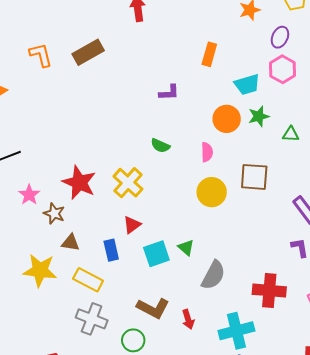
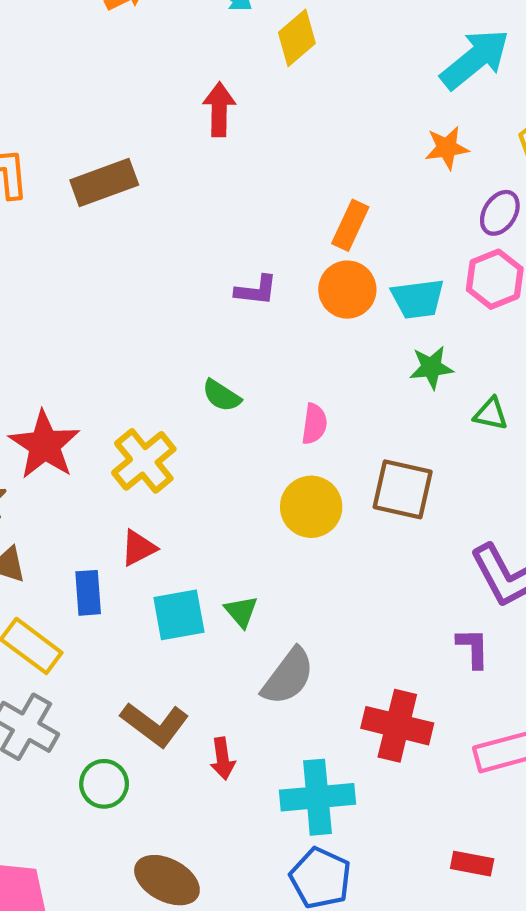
orange circle: (227, 119) -> (347, 290), moved

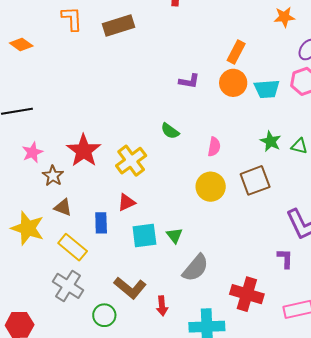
green star: (431, 367) -> (271, 141), moved, turned 30
brown square: (403, 489) -> (255, 180), turned -36

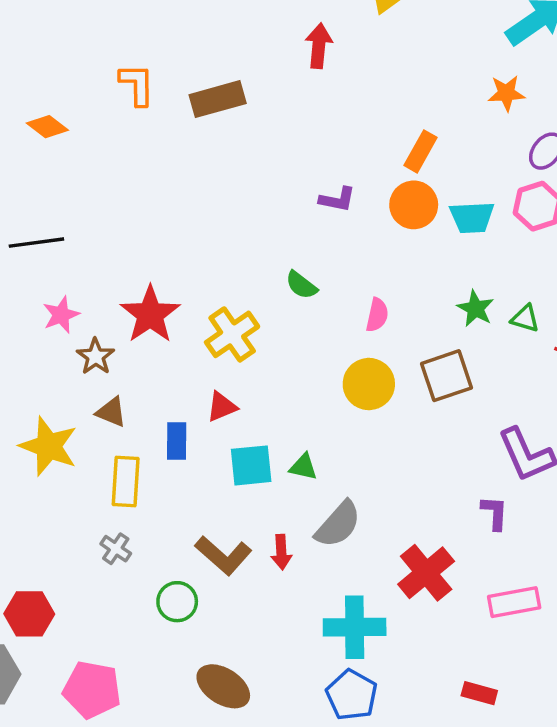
green triangle: (174, 235) -> (303, 467), turned -42
yellow rectangle: (73, 247) -> (126, 482), turned 52
gray cross: (68, 286) -> (116, 549), size x0.6
red cross: (247, 294) -> (426, 573), turned 32
red arrow: (162, 306) -> (281, 552), moved

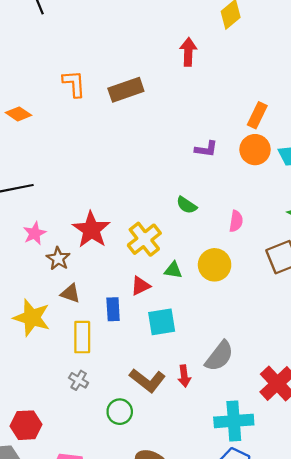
yellow circle: (369, 384) -> (215, 265), moved
green triangle: (303, 467) -> (173, 270), moved

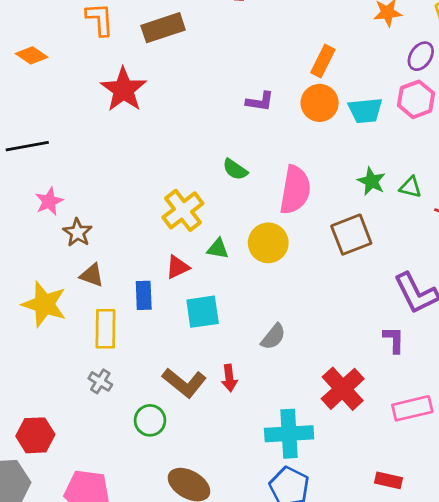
pink semicircle: (236, 221) -> (295, 190), size x1.8
red star: (91, 230) -> (124, 90), moved
gray semicircle: (219, 356) -> (273, 337), moved, size x0.7

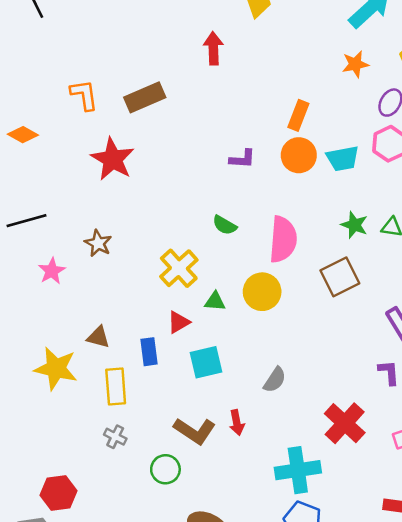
brown star: (77, 233) -> (98, 243), moved

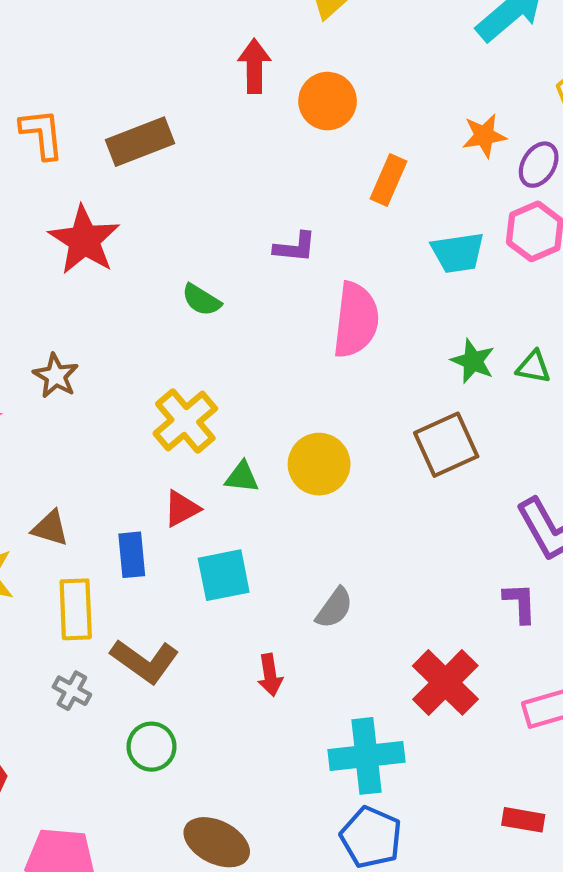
orange star: (355, 64) -> (484, 136), moved
orange circle: (299, 155) -> (328, 101), moved
green semicircle: (225, 225) -> (201, 300), moved
pink semicircle: (283, 239) -> (356, 320), moved
brown L-shape: (195, 431) -> (145, 661), moved

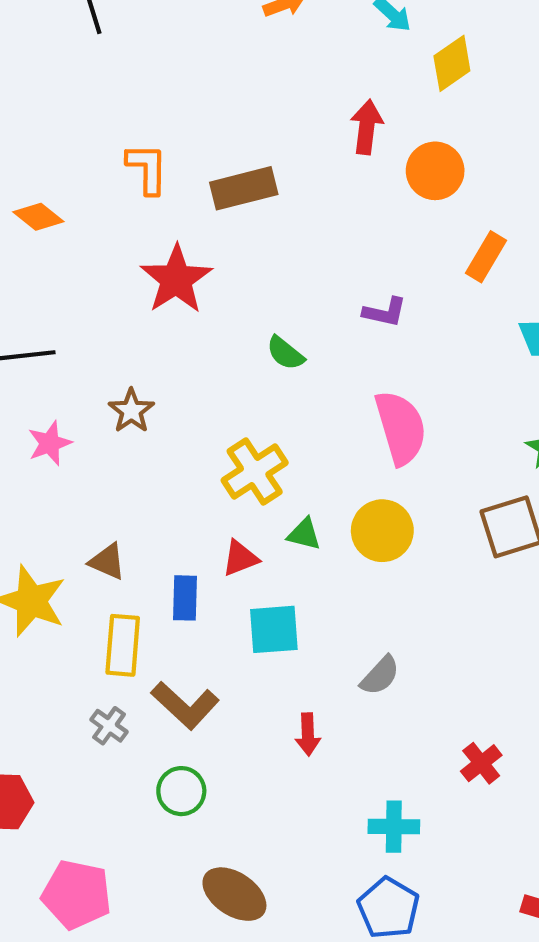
pink semicircle: (356, 320) -> (401, 428), moved, turned -30
red cross: (445, 682) -> (481, 763), size x0.6
cyan cross: (366, 756) -> (394, 827), size x0.7

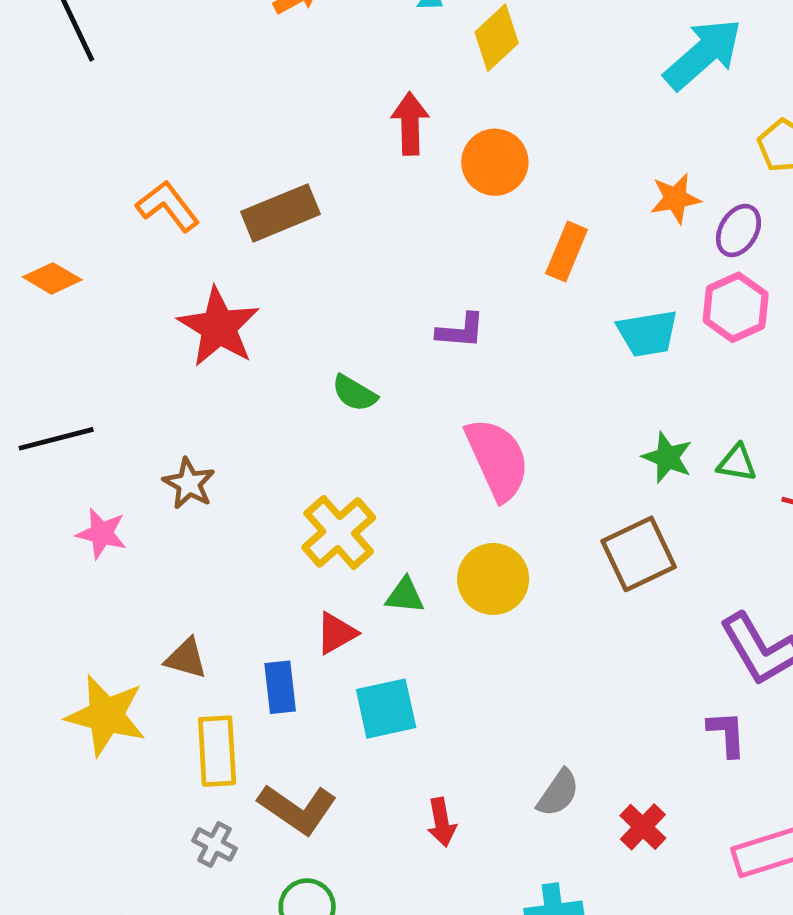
orange L-shape: (147, 169) -> (168, 206), turned -30
pink star: (50, 443) -> (102, 534), turned -30
gray semicircle: (380, 676) -> (558, 793), moved

